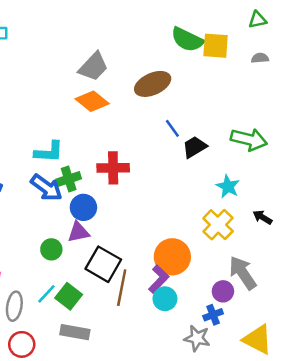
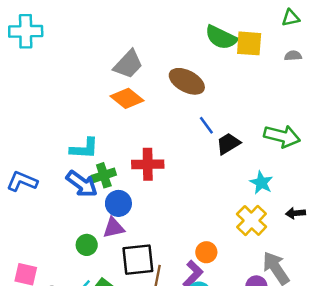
brown ellipse: (153, 84) -> (187, 81), turned 52
black arrow: (262, 217) -> (295, 213), turned -36
orange circle: (172, 257) -> (206, 252), size x0.6
black square: (103, 264) -> (138, 260), turned -36

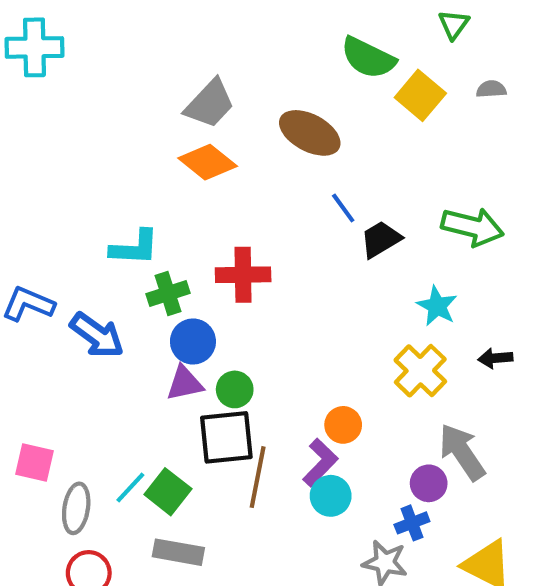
green triangle: (291, 18) -> (454, 24), moved, turned -42
yellow square: (249, 43) -> (420, 95), moved, turned 36
blue arrow: (82, 184) -> (97, 335), moved
green circle: (87, 245) -> (235, 389), moved

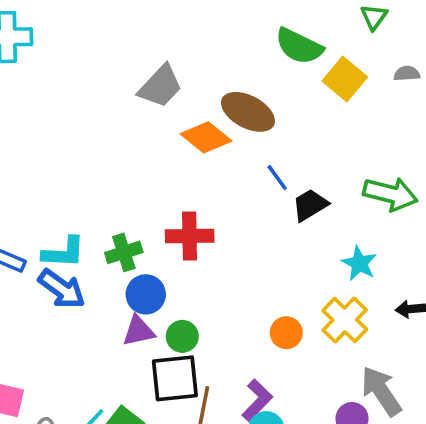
orange diamond: (208, 162) -> (206, 137), moved
cyan L-shape: (135, 248) -> (64, 252), moved
orange circle: (343, 425) -> (286, 333), moved

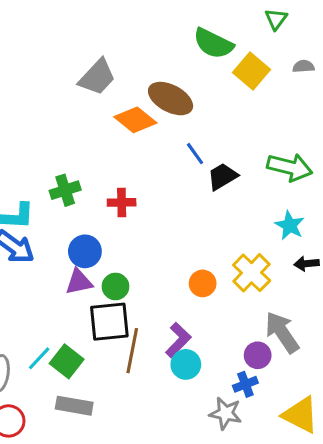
red cross: (190, 236) -> (122, 202), size x0.7
green cross: (124, 252) -> (65, 190), moved
cyan star: (359, 263) -> (290, 225), moved

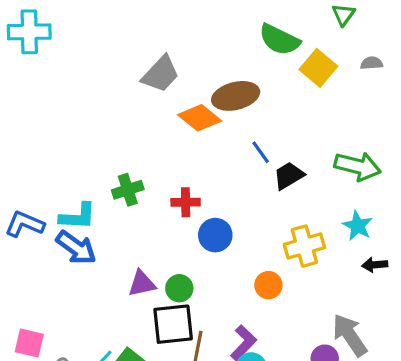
brown ellipse: (171, 99) -> (236, 96), turned -42
blue circle: (85, 251) -> (215, 235), moved
yellow cross: (252, 273) -> (304, 246), moved, turned 30

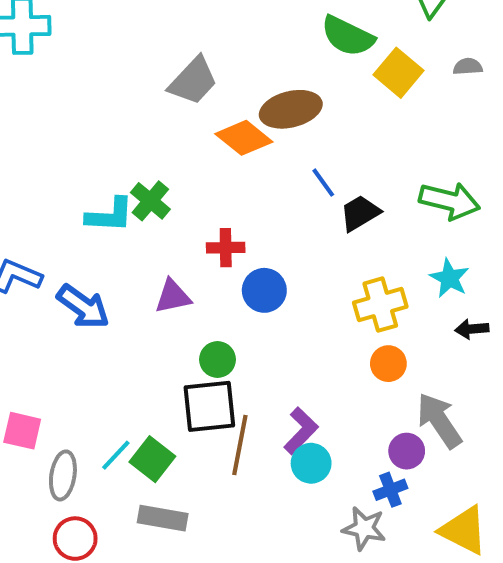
green cross: (128, 190) -> (150, 201), moved, turned -32
cyan L-shape: (78, 216) -> (110, 215), moved
purple triangle: (142, 284) -> (173, 296), moved
orange circle: (268, 285) -> (388, 364), moved

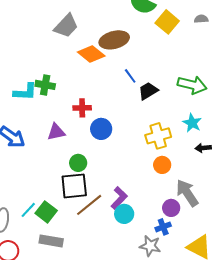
green cross: (150, 201) -> (45, 85), turned -30
brown line: (240, 445) -> (89, 205), turned 40

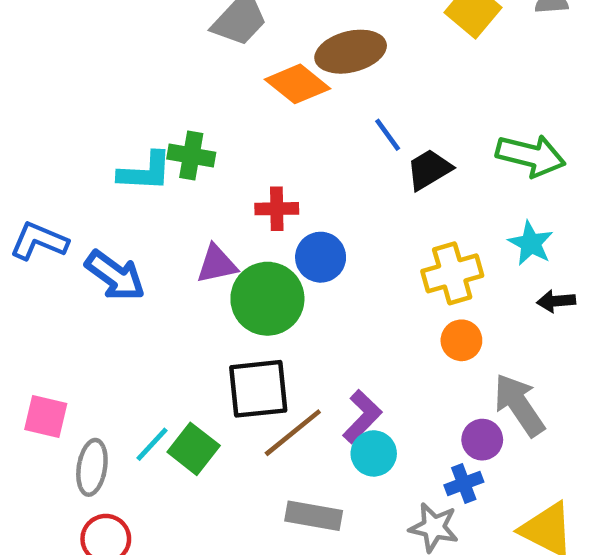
green circle: (78, 163) -> (267, 299), moved, size x1.8
gray rectangle: (51, 241) -> (314, 516), moved

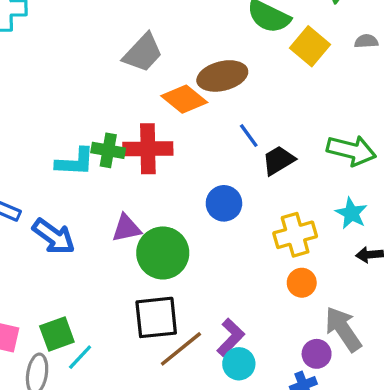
red cross: (277, 209) -> (148, 149), moved, size x1.6
blue circle: (321, 257) -> (224, 203), moved
green square: (194, 449) -> (57, 334), moved, turned 32

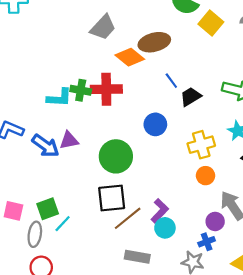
purple triangle: (126, 228) -> (69, 140), moved

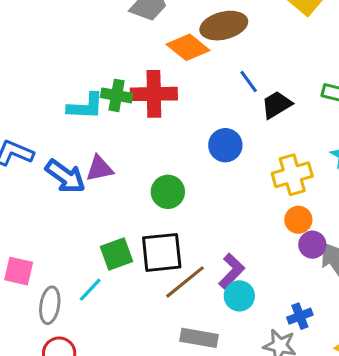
green circle: (116, 156) -> (168, 192), size x0.7
green square: (48, 209) -> (117, 254), moved
purple circle: (215, 221) -> (312, 245), moved

